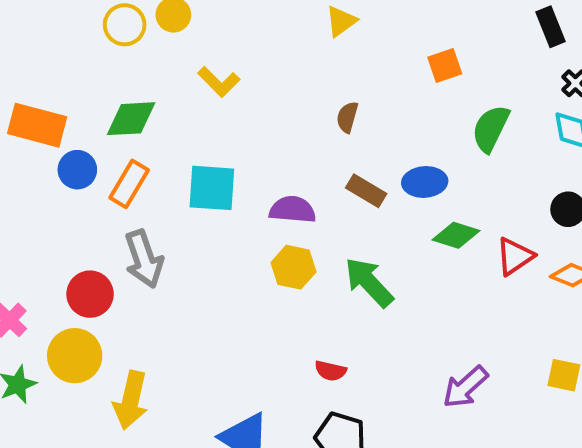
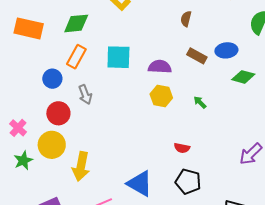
blue circle: (77, 170) -> (52, 79), moved
gray arrow: (144, 259) -> (85, 94), size x0.7
green arrow: (369, 282) -> (200, 102), size x0.5

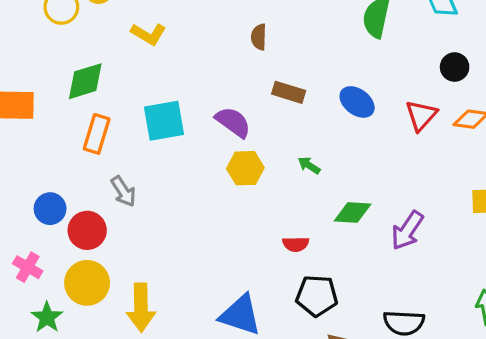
blue ellipse: (226, 50) -> (357, 102), moved, turned 55
purple semicircle: (160, 67) -> (233, 122), turned 45
green diamond: (243, 77) -> (353, 213), moved
blue circle: (52, 79) -> (50, 209), moved

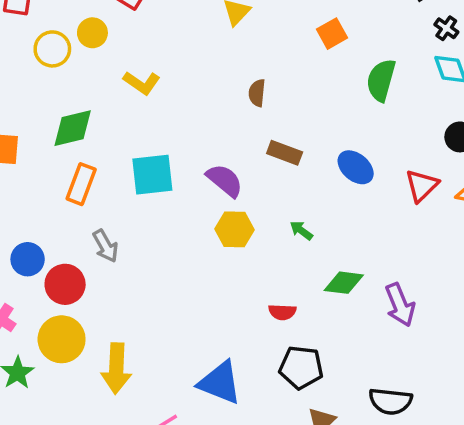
purple arrow: (407, 230) -> (400, 305), turned -60

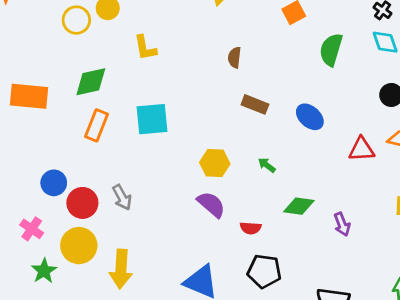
yellow L-shape: (142, 83) -> (145, 48), turned 44
purple semicircle: (225, 180) -> (211, 204), moved
red triangle: (422, 185) -> (362, 149), moved, turned 40
gray arrow: (105, 246) -> (122, 197), moved
purple arrow: (400, 305) -> (342, 224), size x0.7

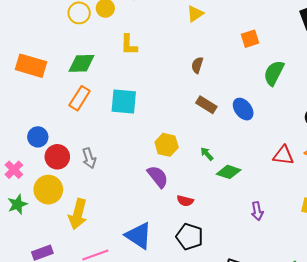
blue ellipse: (310, 117) -> (243, 109), moved
green diamond: (299, 206) -> (229, 172), moved

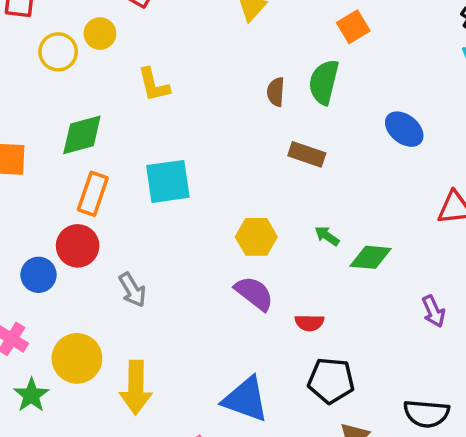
green semicircle: (274, 73) -> (324, 82), moved
blue ellipse: (243, 109) -> (404, 129), moved
red circle: (57, 157) -> (78, 246), moved

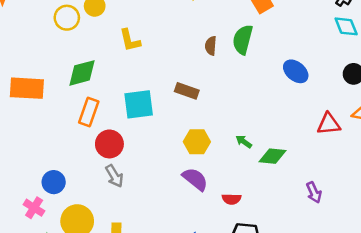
brown rectangle: (307, 154) -> (187, 91), moved
red circle: (78, 246) -> (109, 144), moved
blue circle: (39, 275) -> (54, 182), moved

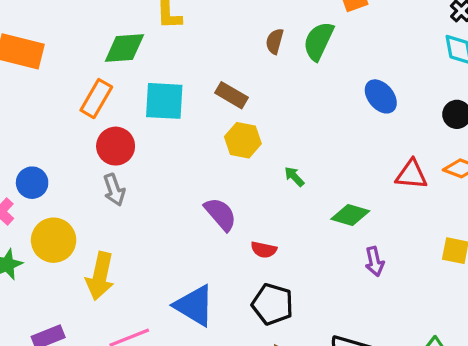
green diamond: (82, 73) -> (124, 48), moved
yellow hexagon: (197, 142) -> (243, 140), moved
green diamond: (272, 156) -> (350, 215), moved

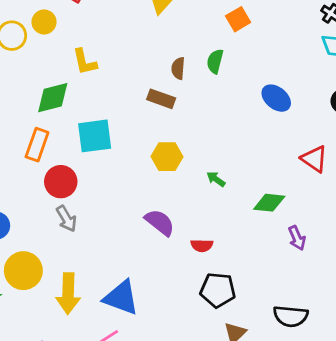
green semicircle: (318, 41) -> (215, 61), size x0.7
brown rectangle: (231, 95) -> (161, 99), moved
red triangle: (411, 174) -> (314, 159), turned 40
blue triangle: (194, 306) -> (121, 298), moved

